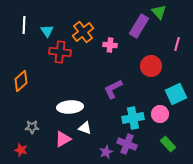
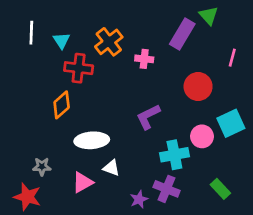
orange diamond: (21, 81) -> (62, 105), moved
pink circle: (160, 114) -> (202, 136), moved
red star: (21, 150) -> (27, 197), size x1.5

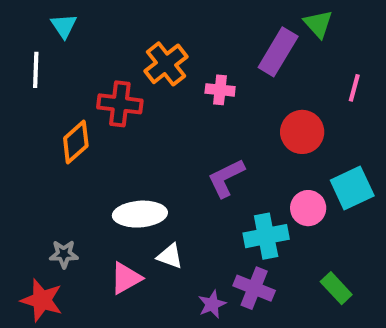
white line: (31, 33) -> (36, 70), moved
cyan triangle: (62, 41) -> (64, 26), moved
orange diamond: (62, 105) -> (76, 142), moved

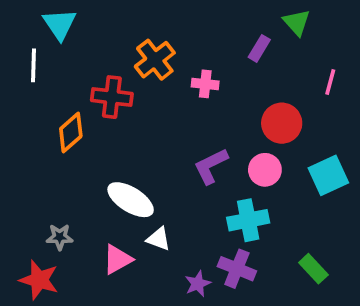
cyan triangle: (64, 26) -> (60, 24), size x1.4
purple rectangle: (278, 52) -> (259, 48), size x0.6
pink circle: (308, 208) -> (265, 170), moved
white ellipse: (140, 214) -> (131, 200), turned 36

